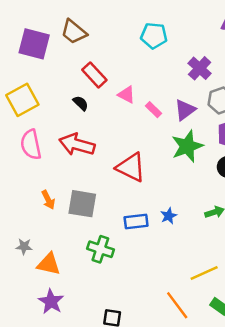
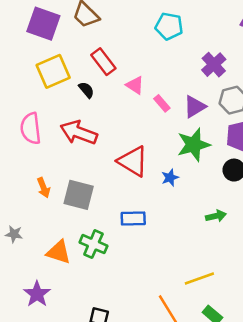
yellow square: (22, 100) -> (53, 71), moved
blue star: (169, 216) -> (170, 178), moved
orange triangle: (49, 264) -> (59, 252), moved

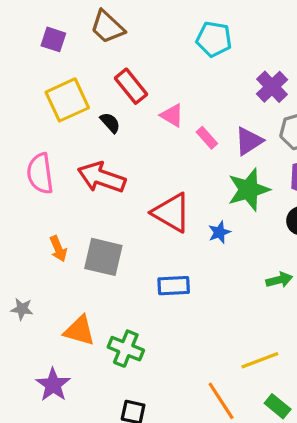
purple square: (43, 24) -> (53, 39), size x0.6
green cross: (93, 244) -> (126, 349), moved

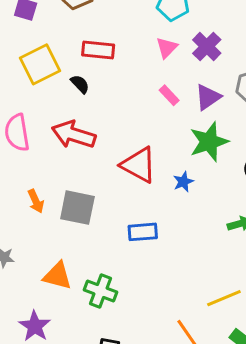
red rectangle: (131, 86) -> (98, 50), turned -44
purple cross: (272, 87) -> (207, 46), moved
pink triangle: (172, 115) -> (167, 48), moved, turned 45

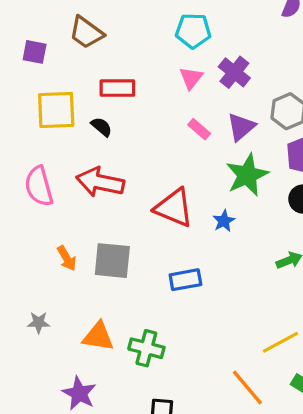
yellow square: (40, 64) -> (56, 110), turned 30

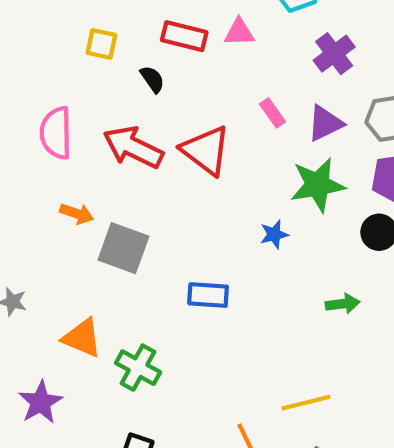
pink triangle: (191, 78) -> (239, 32), moved, turned 35
yellow square: (56, 110) -> (101, 44), size x0.6
red triangle: (174, 208) -> (206, 150), moved
orange arrow: (67, 258) -> (77, 214), moved, turned -55

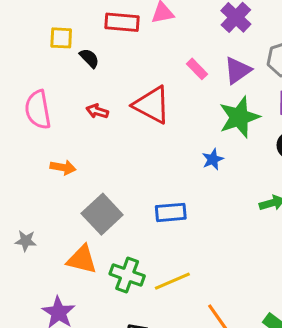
black semicircle: (152, 79) -> (89, 58), moved
red arrow: (133, 147) -> (97, 111), size x0.5
gray square: (123, 248) -> (102, 214), moved, turned 36
yellow line: (306, 403) -> (172, 281), moved

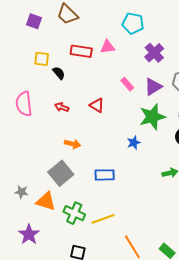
red triangle: (152, 105) -> (97, 105), size x0.6
orange arrow: (63, 167) -> (73, 144), moved
gray star: (26, 241) -> (21, 192), moved

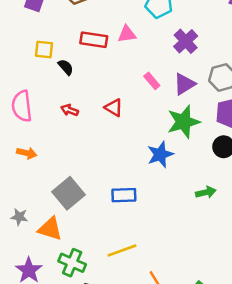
blue star: (134, 143) -> (160, 154), size x1.5
orange arrow: (73, 144) -> (27, 153), moved
green cross: (74, 213) -> (72, 263), moved

